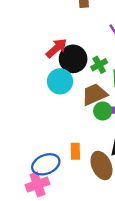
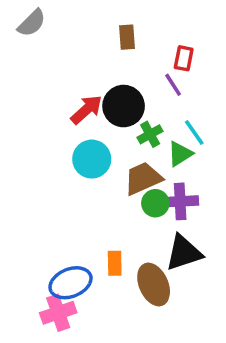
black circle: (73, 59) -> (124, 106), moved

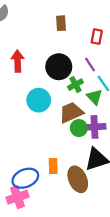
purple line: (173, 85) -> (90, 64), moved
red arrow: (86, 110) -> (18, 61), moved, turned -50
green triangle: (180, 154) -> (94, 97), turned -42

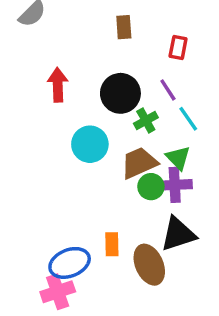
green triangle: (94, 97) -> (178, 158), moved

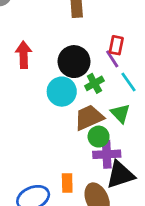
red rectangle: (178, 48) -> (116, 45), moved
cyan circle: (90, 144) -> (62, 92), moved
purple cross: (175, 185) -> (107, 154), moved

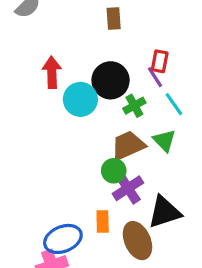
cyan circle: (62, 92) -> (80, 99), moved
green circle: (99, 137) -> (114, 171), moved
purple cross: (107, 154) -> (128, 188), moved, turned -30

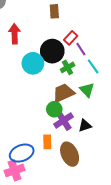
red rectangle: (160, 61) -> (71, 38), moved, turned 32
red arrow: (52, 72) -> (15, 34), moved
black triangle: (164, 212) -> (85, 126), moved, size x0.6

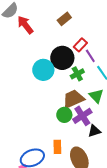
brown rectangle: (54, 11) -> (64, 19), turned 56
red arrow: (15, 34) -> (25, 25), moved, turned -36
purple cross: (63, 120) -> (82, 116), moved

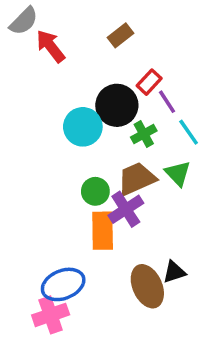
green circle: (64, 115) -> (95, 191), moved
purple cross: (82, 116) -> (126, 209), moved
black triangle: (94, 131) -> (174, 272), moved
orange rectangle: (57, 147) -> (103, 231), moved, size x1.5

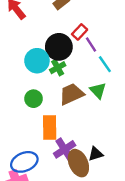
green cross: (144, 134) -> (58, 68), moved
green circle: (95, 191) -> (34, 99), moved
purple cross: (126, 209) -> (65, 149), moved

